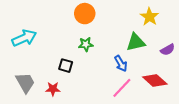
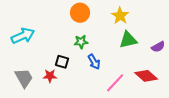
yellow star: (149, 17) -> (120, 16), moved
blue arrow: (121, 63) -> (94, 62), moved
red star: (53, 89) -> (50, 76), moved

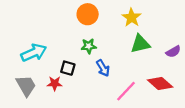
cyan arrow: (23, 36) -> (34, 53), moved

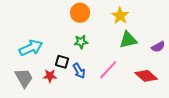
blue arrow: (103, 68) -> (79, 71), moved
pink line: (126, 91) -> (108, 70), moved

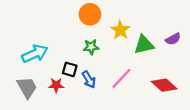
yellow star: (120, 16) -> (120, 30), moved
purple semicircle: (158, 47) -> (173, 39), moved

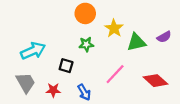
blue arrow: (89, 80) -> (84, 92), moved
red star: (56, 85) -> (53, 90), moved

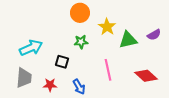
pink line: (115, 74) -> (108, 70), turned -55
gray trapezoid: (26, 83) -> (24, 78), turned 35

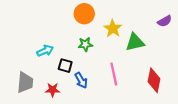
purple semicircle: (154, 35) -> (165, 21), moved
cyan arrow: (31, 48) -> (45, 51), moved, size x0.7
red diamond: (146, 76) -> (154, 80), turned 60
blue arrow: (79, 87) -> (81, 80), moved

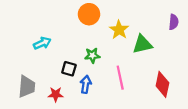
purple semicircle: (165, 21) -> (174, 22), turned -56
green star: (85, 44) -> (92, 55), moved
cyan arrow: (45, 51) -> (42, 43), moved
blue arrow: (81, 80) -> (86, 84), turned -140

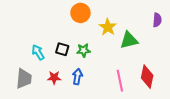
cyan arrow: (42, 43) -> (38, 52), moved, turned -98
black square: (69, 69) -> (62, 49), moved
pink line: (120, 78) -> (120, 81), moved
red star: (56, 94) -> (54, 78), moved

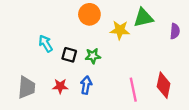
purple semicircle: (157, 20) -> (175, 31), moved
yellow star: (108, 27) -> (120, 30), turned -30
green triangle: (129, 40) -> (143, 18), moved
cyan arrow: (38, 52) -> (46, 44), moved

